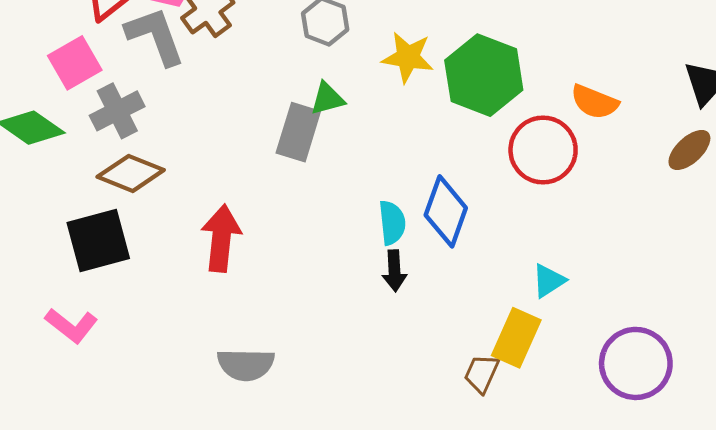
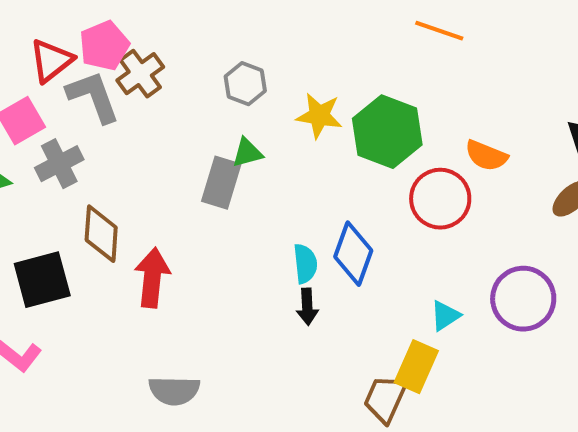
brown diamond: (131, 173) -> (101, 234), moved, turned 72
purple circle: (636, 363) -> (523, 299), moved
brown trapezoid: (482, 374) -> (385, 399), size x1.4

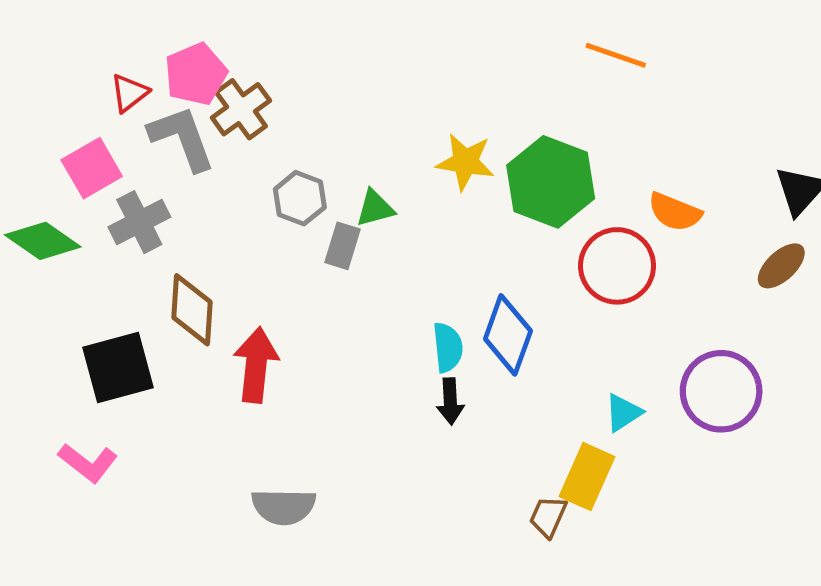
red triangle: (51, 61) -> (129, 93), size x0.7
gray hexagon: (245, 84) -> (300, 198), moved
gray rectangle: (221, 183) -> (342, 246), size x0.7
brown trapezoid: (385, 399) -> (548, 517), size x0.7

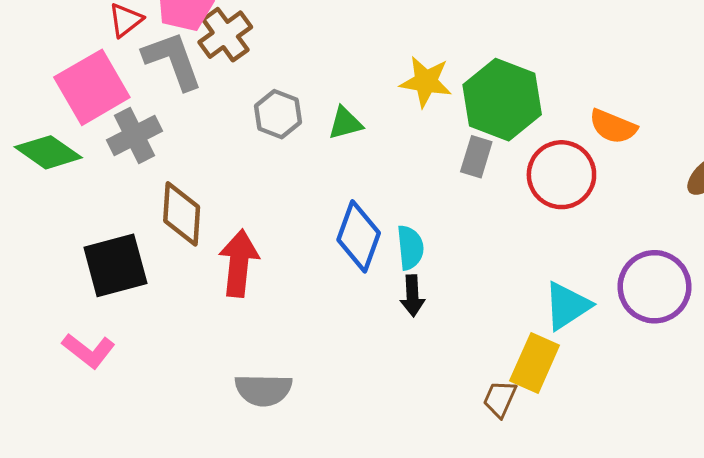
pink square: (92, 168) -> (92, 87), size x1.4
gray rectangle: (342, 246) -> (476, 157), moved
blue diamond: (508, 335) -> (359, 236), moved
cyan triangle: (623, 413) -> (567, 306), size x1.4

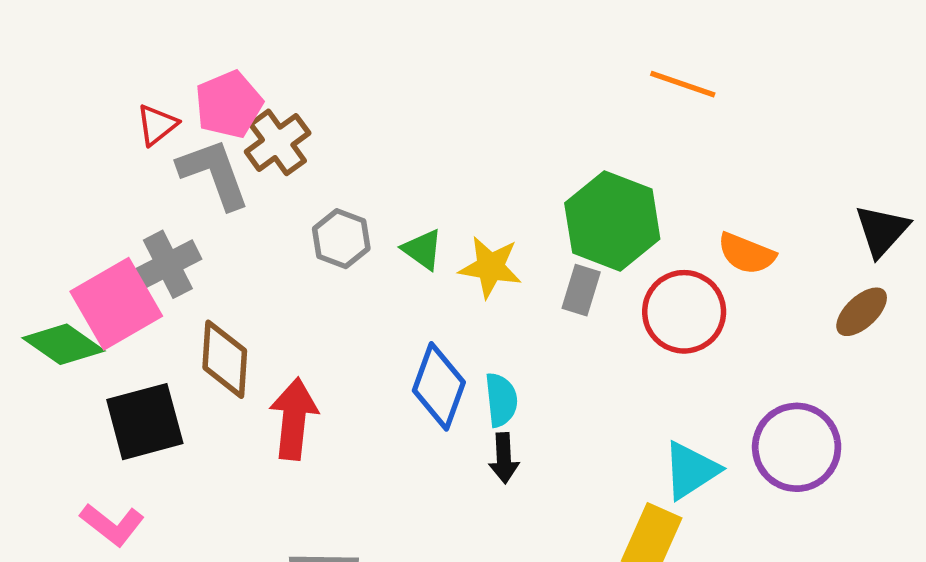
yellow star: (426, 82) -> (490, 267), moved
pink square: (92, 87) -> (116, 304), moved
green triangle: (345, 123) -> (423, 249), turned 51
green diamond: (48, 152) -> (63, 344), moved

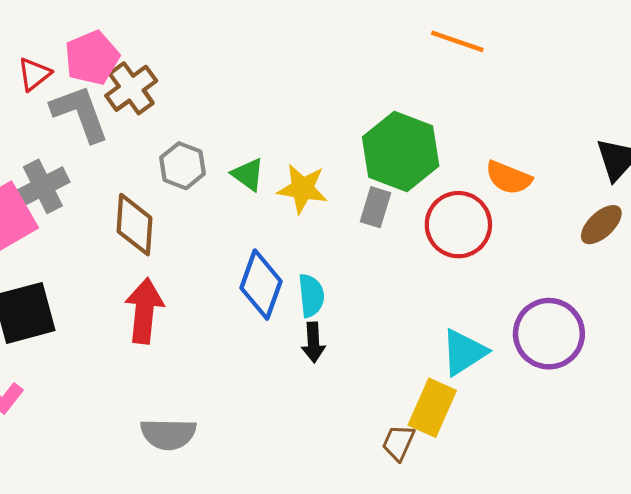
brown diamond: (225, 359) -> (134, 225), moved

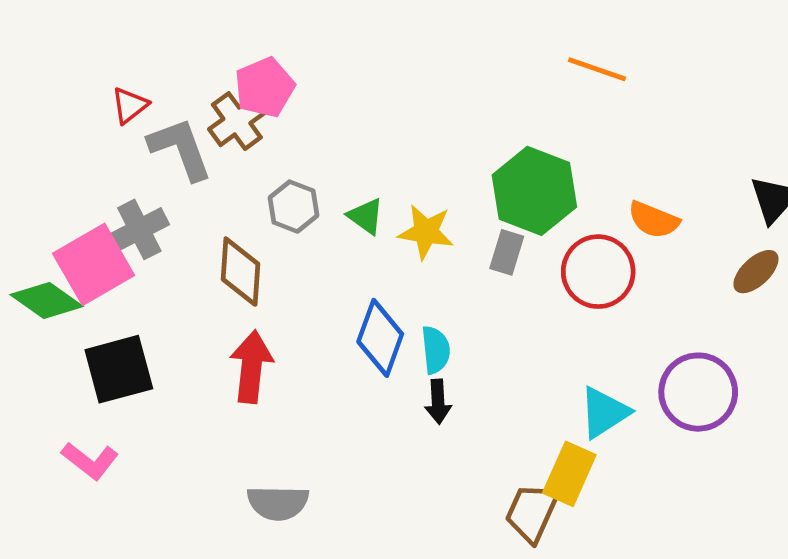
pink pentagon: (92, 58) -> (265, 87), moved
brown trapezoid: (398, 443) -> (532, 512), size x1.5

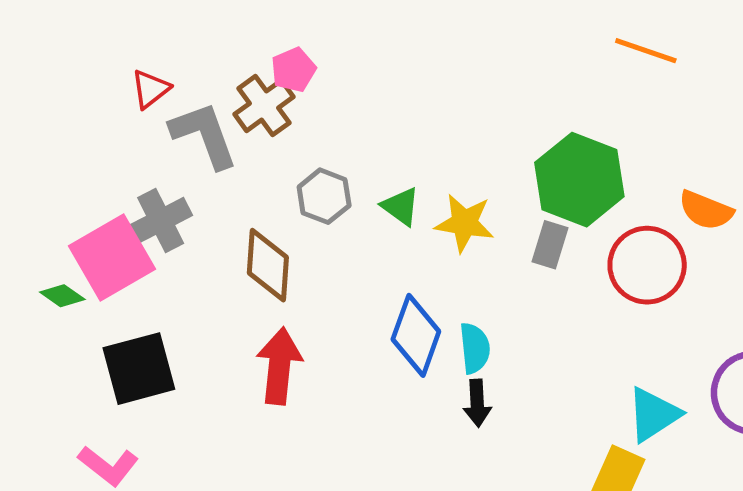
pink pentagon: (265, 87) -> (293, 70), size x0.7
green diamond: (47, 301) -> (62, 296), size x0.6

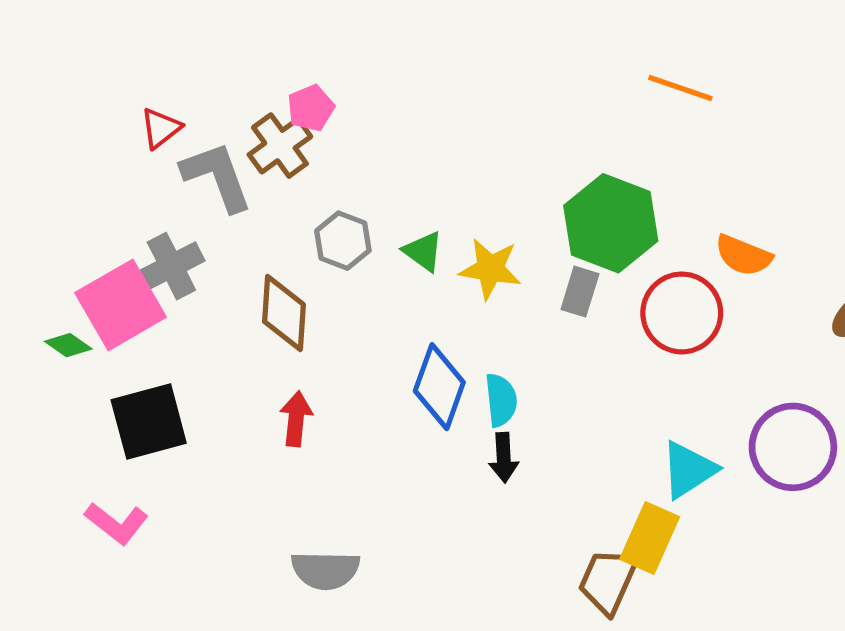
red arrow: (279, 366) -> (296, 419), size x0.7

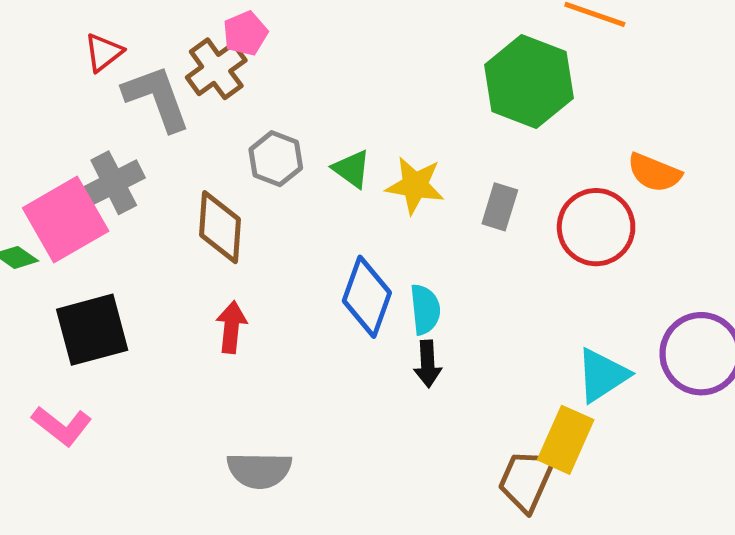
green hexagon: (611, 223) -> (529, 81), moved

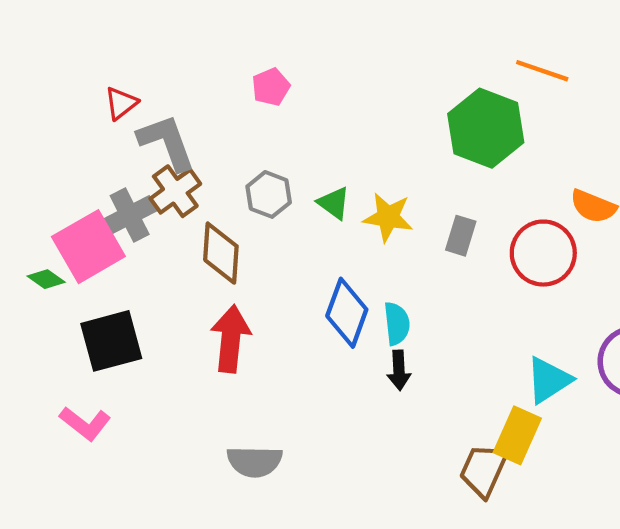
pink pentagon: (245, 33) -> (271, 87), moved
brown cross: (216, 69) -> (175, 191), moved
red arrow: (231, 327) -> (231, 339), size x1.5

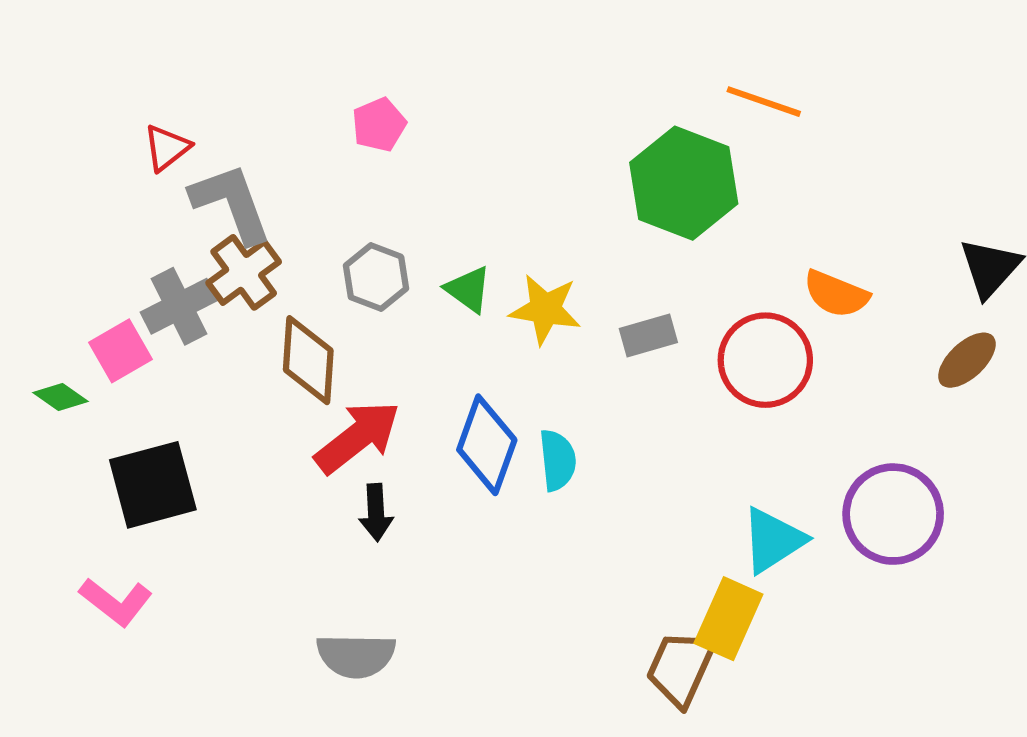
gray rectangle: (461, 236) -> (648, 336), turned 57
pink square: (88, 247) -> (121, 351), size x0.6
red arrow: (231, 339) -> (358, 437), moved, turned 46
black arrow: (399, 370) -> (376, 512), moved

